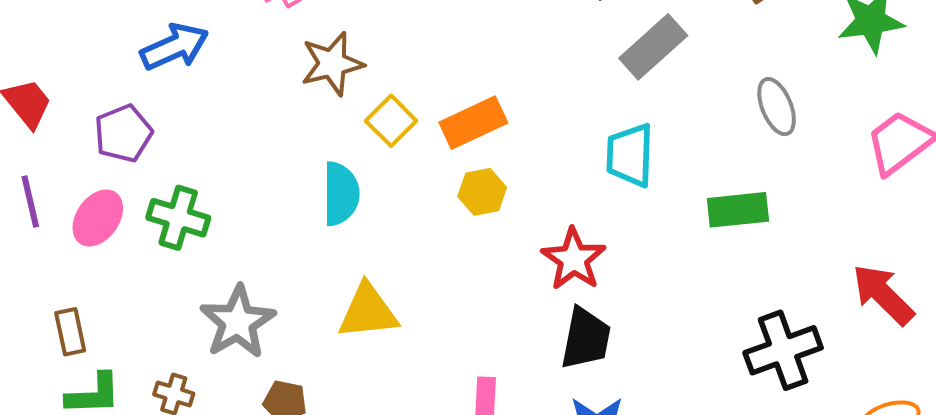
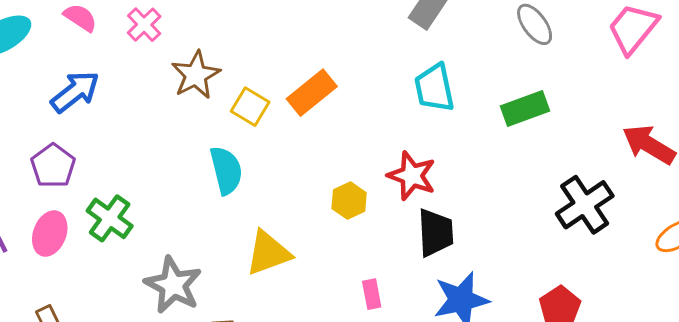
yellow hexagon: (482, 192) -> (349, 201), moved
green cross: (178, 218) -> (110, 218), turned 33

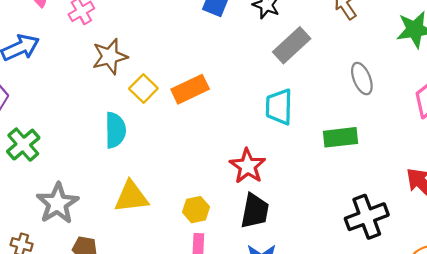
yellow hexagon: (349, 201) -> (196, 210), moved

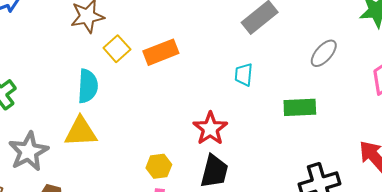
gray ellipse: (362, 79) -> (324, 53), turned 60
cyan trapezoid: (279, 107) -> (244, 75), size x0.7
yellow triangle: (131, 197) -> (81, 132), moved

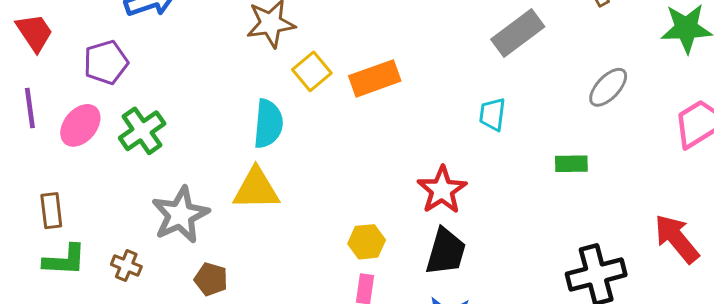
green rectangle: (300, 107) -> (571, 164), size x0.7

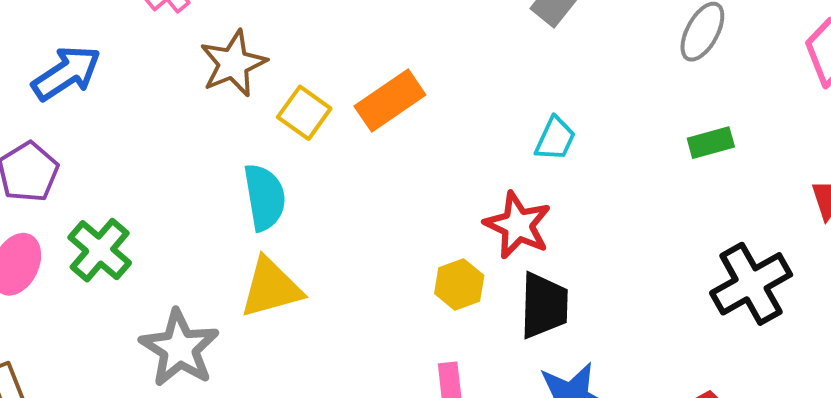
cyan trapezoid: (492, 114) -> (555, 139), moved, turned -148
green rectangle: (571, 164) -> (711, 143), moved
yellow hexagon: (367, 242) -> (459, 284), moved

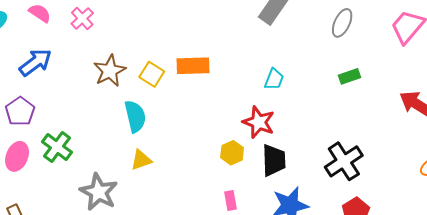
brown star: (233, 64) -> (110, 71), moved
orange rectangle: (390, 100) -> (193, 66), turned 36
black cross: (751, 284) -> (344, 161), moved
yellow triangle: (271, 288) -> (141, 160), size x0.7

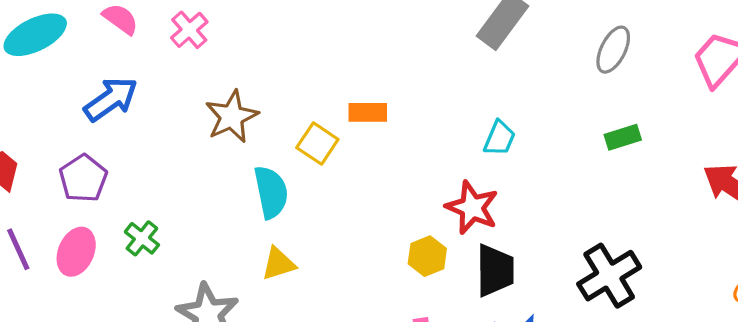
orange rectangle: (193, 66) -> (368, 112), size x0.7
yellow square: (152, 74) -> (317, 143), moved
green cross: (57, 147) -> (142, 238), size x0.7

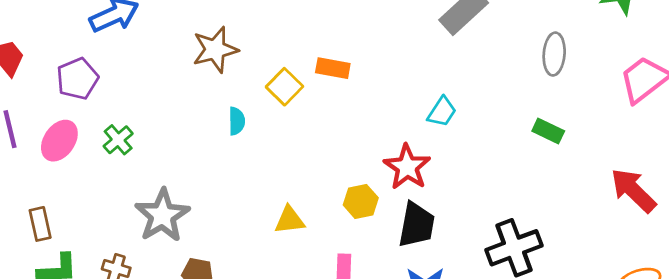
gray ellipse: (613, 50) -> (554, 54), turned -33
green rectangle: (623, 137) -> (548, 131), turned 32
cyan semicircle: (271, 192) -> (237, 121), size x0.6
yellow triangle: (278, 264) -> (289, 220), moved

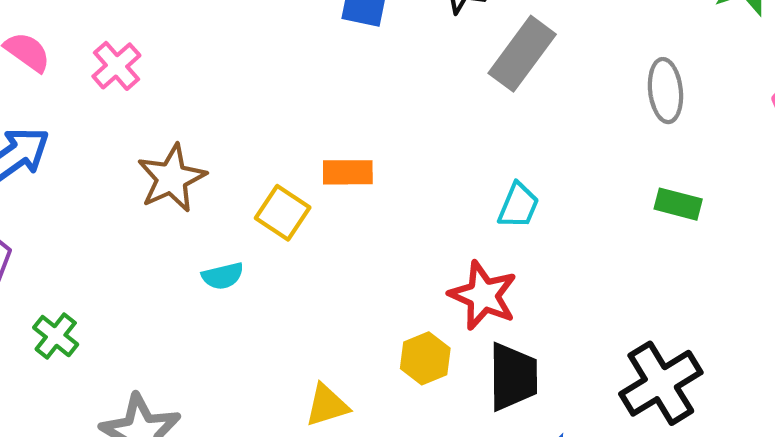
cyan semicircle: (237, 121) -> (223, 276), turned 88

